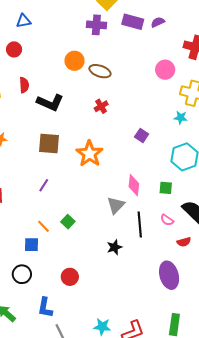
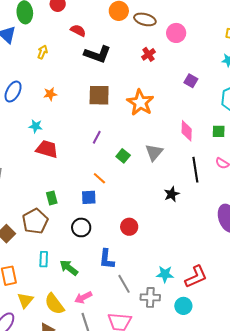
pink circle: (165, 70) -> (176, 33), moved
red semicircle: (24, 85) -> (78, 31), moved, turned -56
gray triangle: (116, 205) -> (154, 152), moved
green square: (68, 222) -> (123, 156), moved

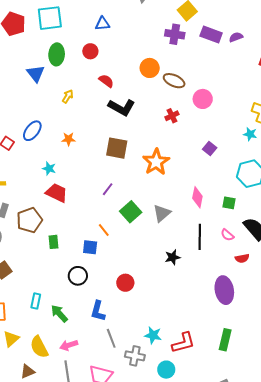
green square: (123, 156) -> (131, 212), size x1.5
brown pentagon: (35, 221) -> (29, 220), moved

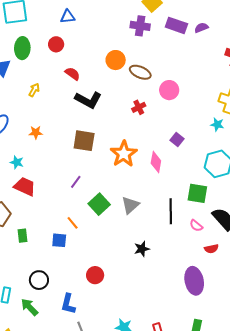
pink diamond: (197, 197) -> (156, 162), moved
green square: (229, 203) -> (197, 193), size x1.5
black line: (200, 237) -> (171, 211), moved
black circle: (78, 276) -> (39, 280), moved

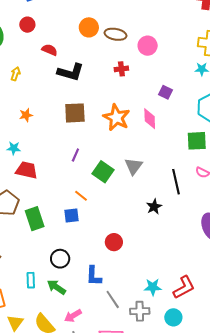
red cross: (139, 107) -> (121, 69), turned 32
black line: (171, 211) -> (176, 182), moved
green rectangle: (23, 236) -> (35, 219), size x1.6

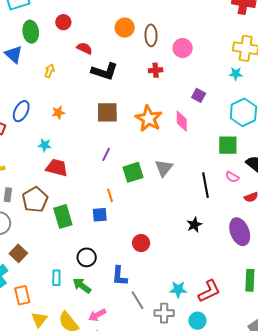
brown ellipse: (116, 34) -> (151, 35), turned 75
green square: (103, 172) -> (133, 172), turned 35
orange line: (81, 196) -> (110, 195), turned 32
black star: (154, 207) -> (194, 225), moved

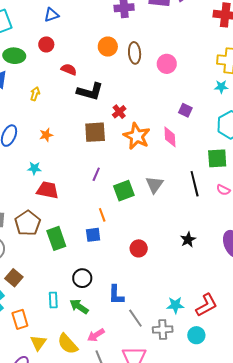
green ellipse: (31, 32) -> (14, 56), turned -75
red cross: (156, 70) -> (119, 112), moved, turned -32
black line: (206, 185) -> (195, 184), moved
red circle: (141, 243) -> (139, 248), moved

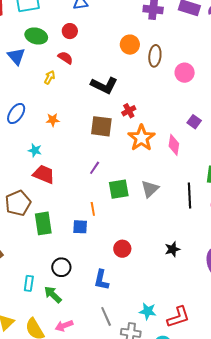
red semicircle: (69, 69) -> (65, 58), moved
blue L-shape: (116, 295) -> (101, 280), moved

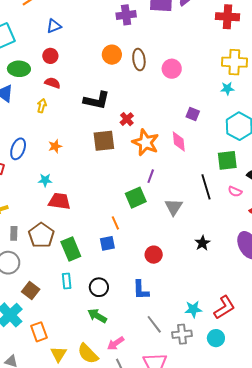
purple line: (95, 168) -> (151, 176), moved
gray triangle: (150, 189) -> (174, 207), moved
cyan rectangle: (29, 283) -> (67, 281), moved

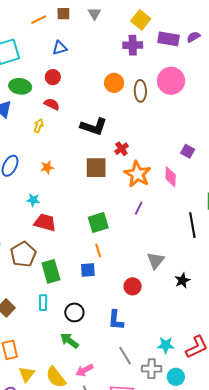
pink circle: (172, 69) -> (171, 81), moved, size x1.4
green square: (136, 198) -> (98, 223), moved
gray triangle: (174, 207) -> (156, 260), moved
cyan circle: (216, 338) -> (176, 377), moved

